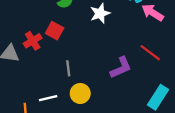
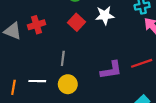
red square: (55, 31) -> (76, 22), moved
red line: (150, 53) -> (142, 63), turned -70

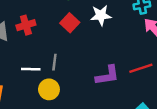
white line: (37, 81) -> (31, 69), moved
yellow circle: (68, 84) -> (49, 89), moved

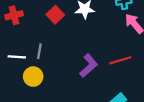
purple L-shape: (107, 75) -> (89, 66), turned -35

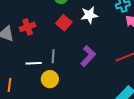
purple L-shape: (89, 66) -> (88, 56), moved

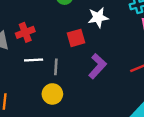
red square: (64, 23) -> (76, 38), moved, turned 35
white line: (34, 63) -> (34, 60), moved

